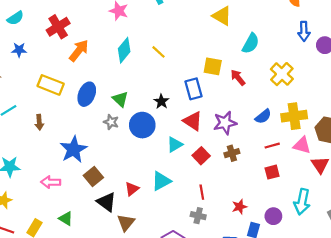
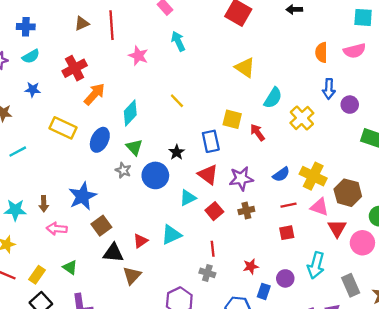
cyan diamond: (124, 50) -> (130, 113), moved
yellow cross: (282, 74) -> (302, 118), moved
yellow cross: (294, 116) -> (313, 176), turned 30
brown arrow: (39, 122) -> (44, 204), moved
black triangle: (106, 202) -> (113, 253), turned -35

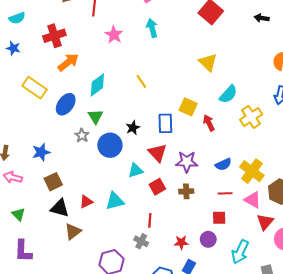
blue star: (82, 196) -> (41, 152), size x0.7
purple circle: (285, 278) -> (208, 239), moved

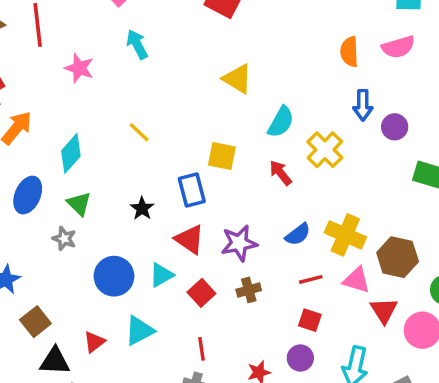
red arrow: (209, 123) -> (281, 173), moved
blue circle: (110, 145) -> (114, 276), moved
red square: (219, 218) -> (310, 320), turned 32

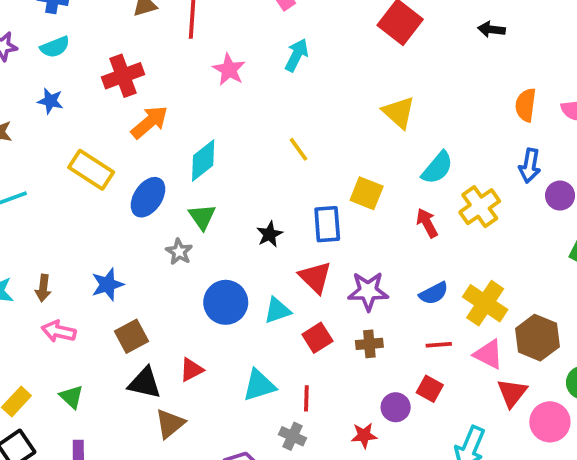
cyan arrow: (137, 44) -> (297, 55), turned 44
yellow line: (139, 132) -> (298, 149), moved
cyan triangle: (139, 331) -> (259, 385), moved
purple circle: (300, 358) -> (396, 407), moved

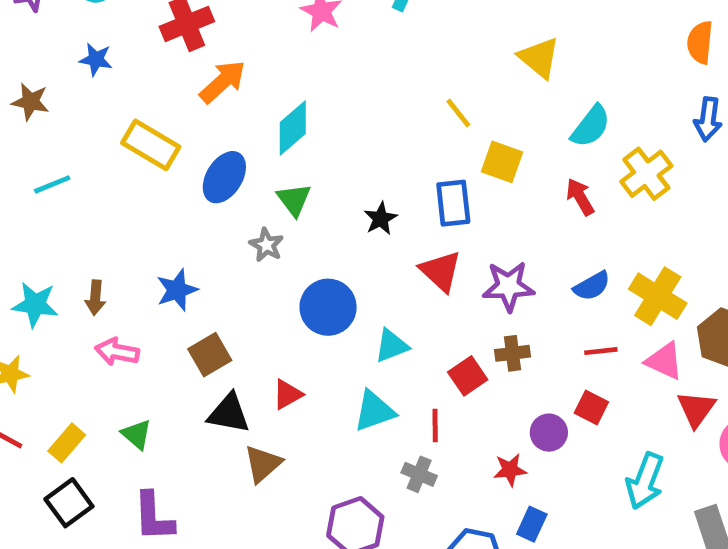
yellow line: (298, 149) -> (458, 113), moved
cyan triangle: (277, 310) -> (392, 346), moved
red square: (317, 338) -> (468, 376), moved

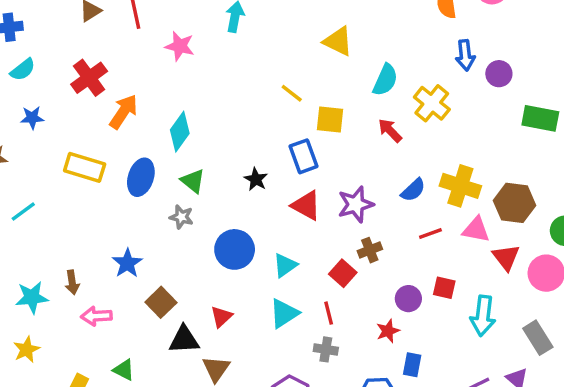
red square: (591, 407) -> (444, 288), moved

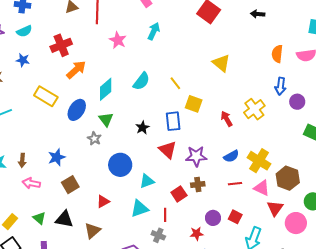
yellow triangle: (338, 41) -> (221, 63), moved
cyan semicircle: (385, 80) -> (141, 81), moved
black triangle: (184, 340) -> (64, 219), moved

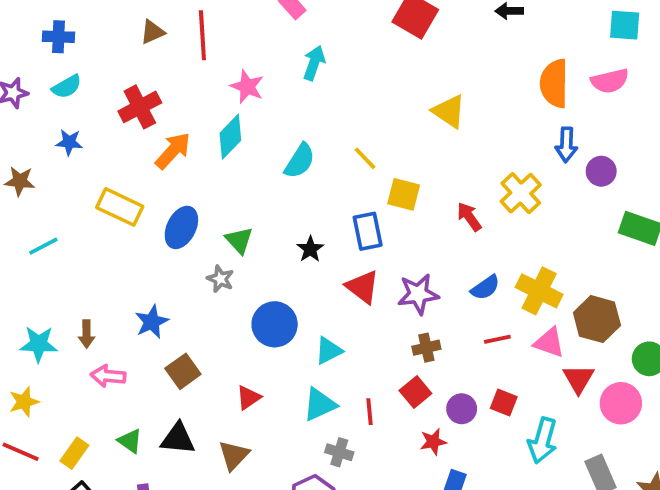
orange semicircle: (277, 54) -> (554, 83), size x1.4
cyan diamond: (106, 89) -> (230, 137), moved
red square: (179, 194) -> (415, 392), moved
gray cross: (158, 235) -> (339, 452), moved

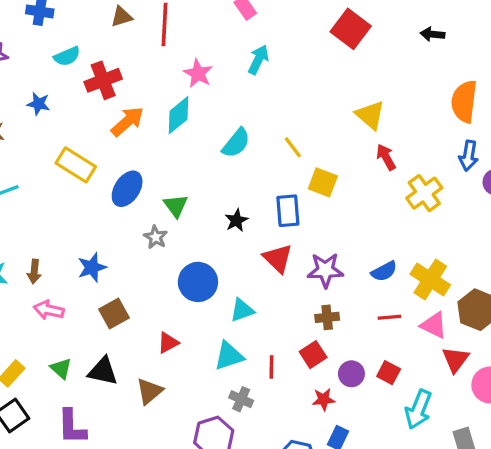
cyan semicircle: (67, 87) -> (67, 56), moved
red arrow: (469, 217) -> (386, 157), moved

